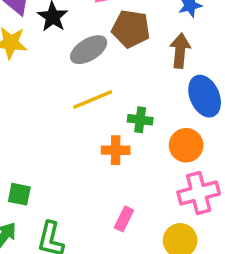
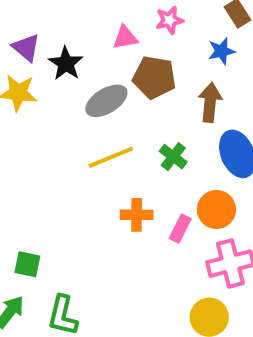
green cross: (140, 120) -> (173, 157), moved, turned 30
pink rectangle: (124, 219) -> (180, 229), moved

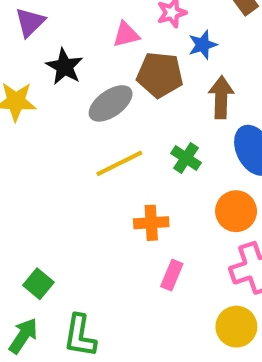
purple triangle: (26, 48) -> (30, 22), moved, turned 40
blue star: (222, 51) -> (203, 45), moved
pink rectangle: (180, 229) -> (172, 275), moved
green square: (27, 264) -> (38, 284), turned 32

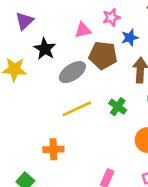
orange cross: (151, 223) -> (53, 149), moved

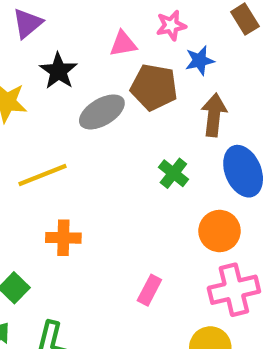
yellow line: (77, 109) -> (43, 175), moved

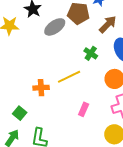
brown arrow: (214, 115) -> (108, 24), turned 42
yellow line: (43, 175) -> (69, 77), moved

